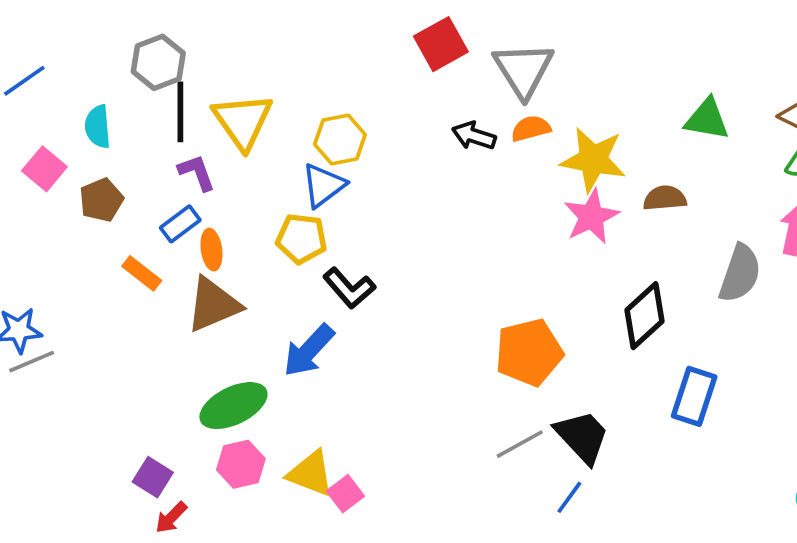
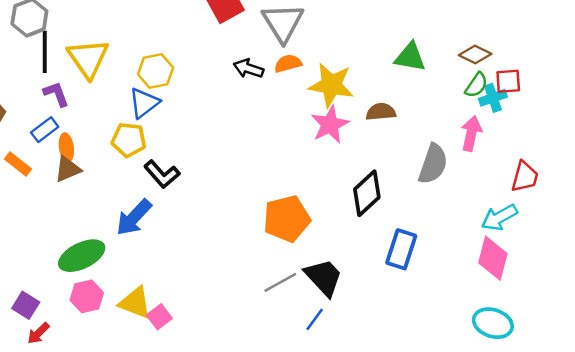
brown triangle: (213, 305) -> (68, 169), moved, size x0.7

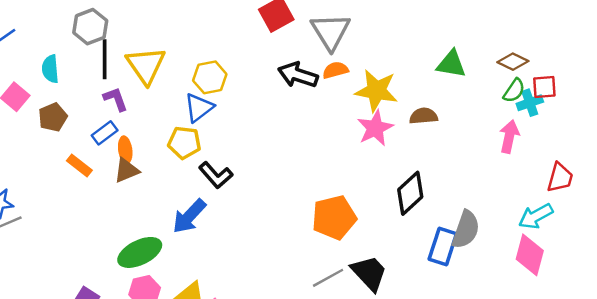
black arrow: (248, 68) -> (298, 75), size x1.4
gray semicircle: (433, 164) -> (466, 230), moved

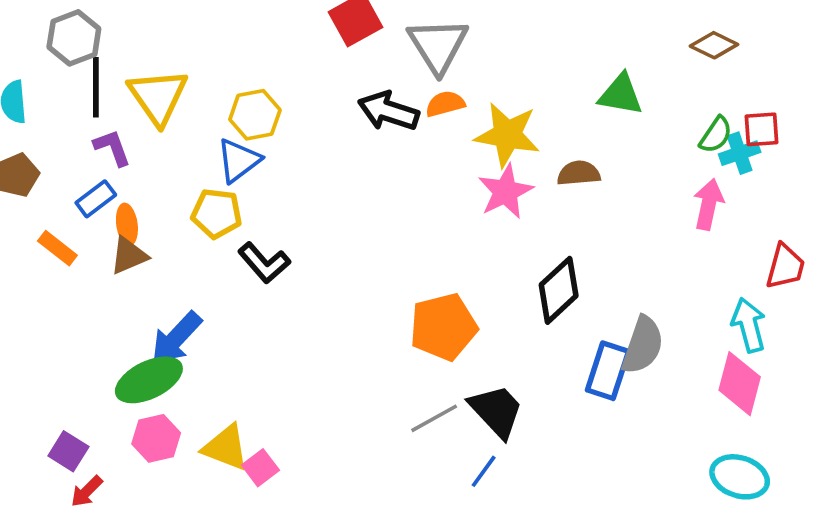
brown diamond: (513, 62) -> (714, 45), moved
blue arrow: (189, 216) -> (176, 338), moved
cyan arrow: (536, 216) -> (749, 325), turned 104

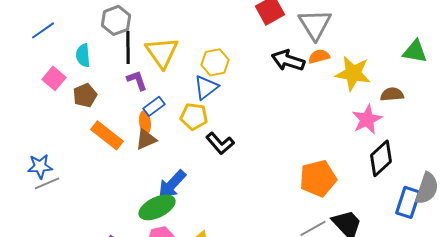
pink star: (505, 192) -> (367, 119), moved
blue rectangle: (96, 199) -> (154, 106), moved
orange rectangle: (57, 248) -> (107, 135), size x1.5

